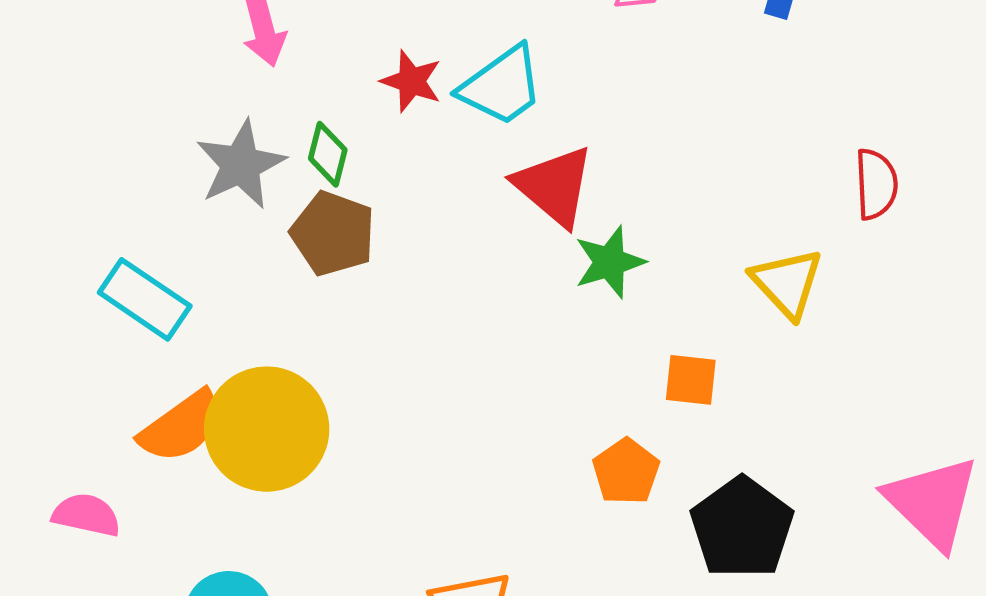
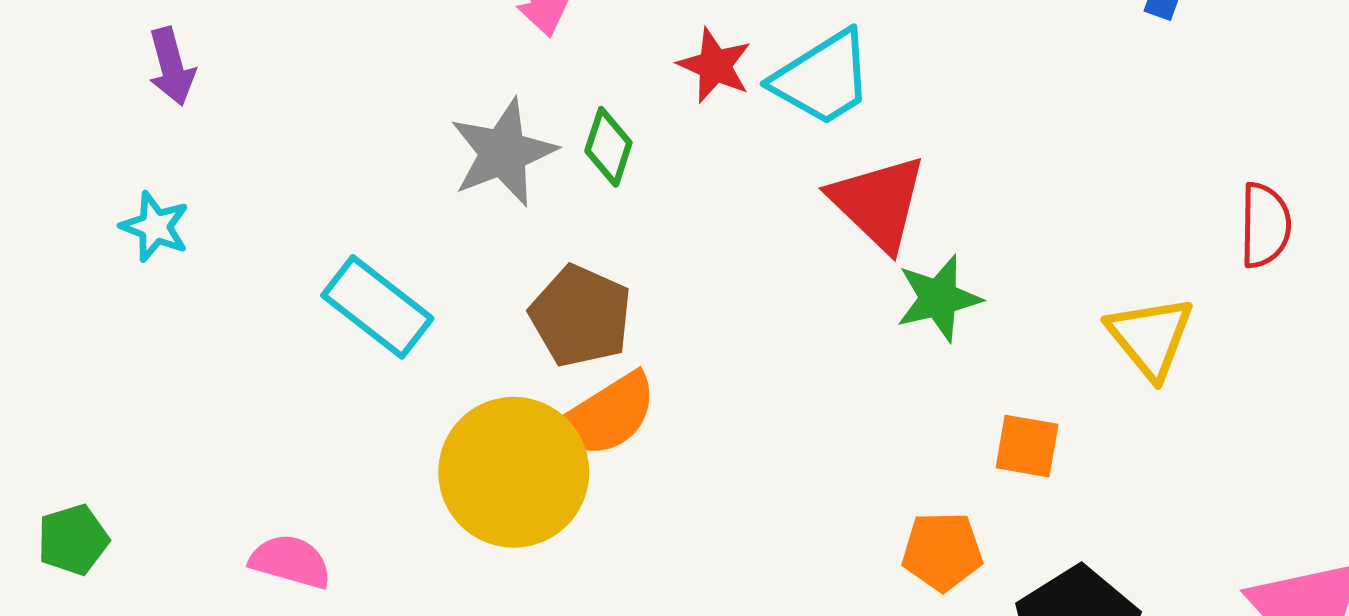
brown pentagon: (333, 233) -> (581, 316), moved
orange semicircle: (181, 427) -> (606, 415), moved
orange pentagon: (626, 472) -> (942, 551), turned 30

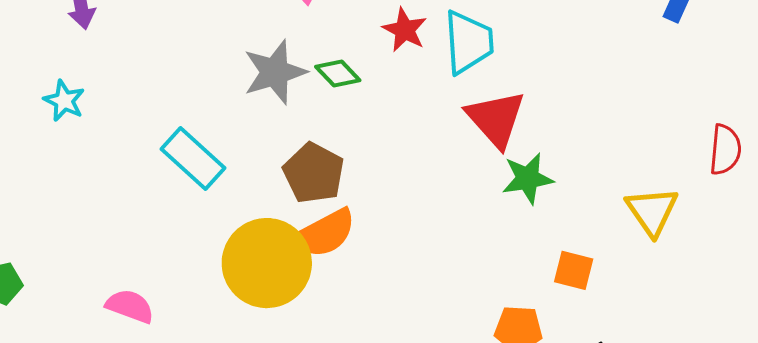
cyan trapezoid: (823, 78) -> (468, 42), turned -66
green diamond: (608, 147) -> (338, 73), turned -66

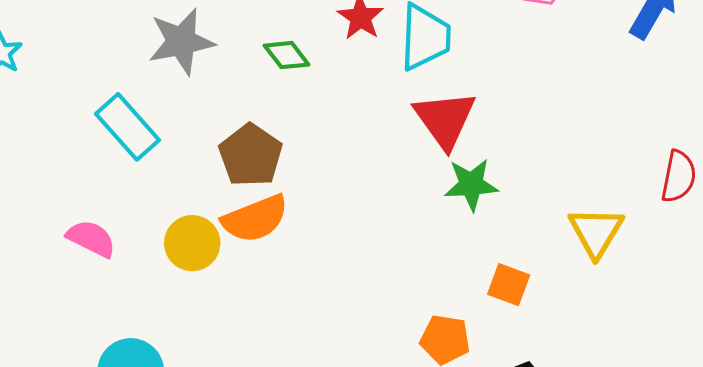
gray star: (275, 72) -> (181, 42), moved
yellow circle: (267, 263) -> (192, 243), size x0.6
pink semicircle: (130, 306) -> (91, 239), moved

